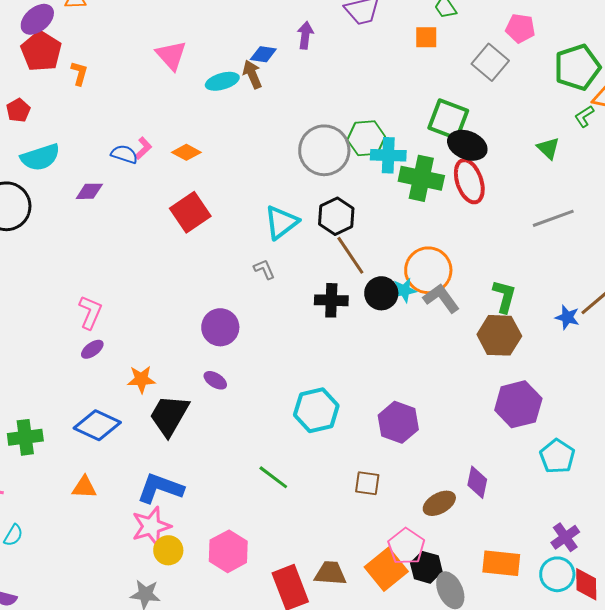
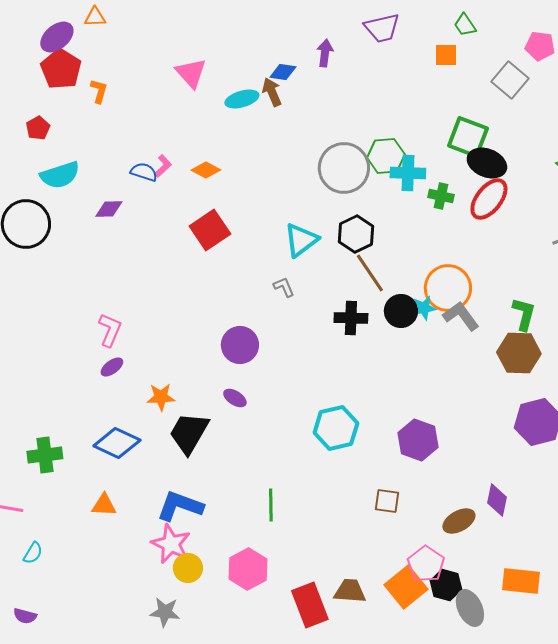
green cross: (421, 178) -> (441, 196), size x0.6
red ellipse: (469, 181) -> (489, 199), turned 57
green line: (273, 477) -> (271, 505), moved, turned 52
pink star: (151, 526) -> (171, 544), turned -30

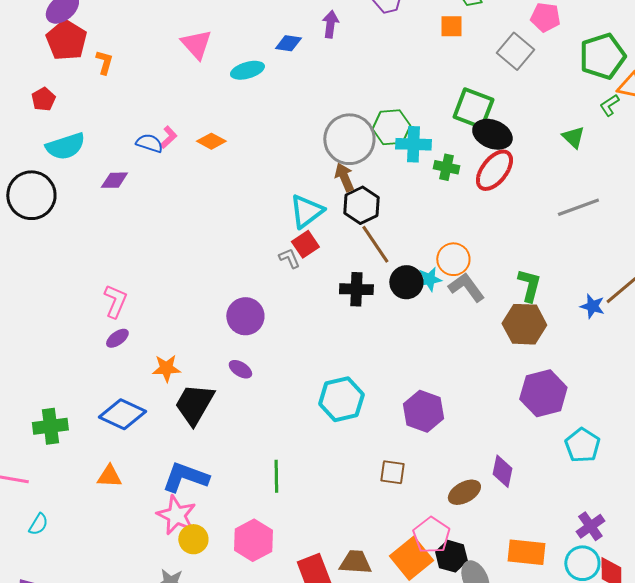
brown arrow: (272, 92) -> (344, 177), moved
red square: (210, 230) -> (305, 244), moved, size x0.7
orange circle: (448, 288) -> (453, 259), size x0.7

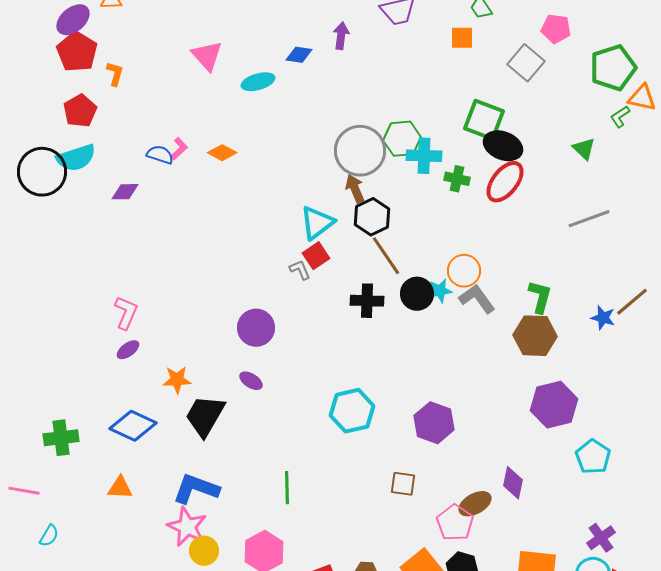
red pentagon: (43, 99) -> (80, 111), moved, size x1.4
black circle: (31, 195) -> (42, 172), moved
pink pentagon: (431, 535) -> (455, 523), moved

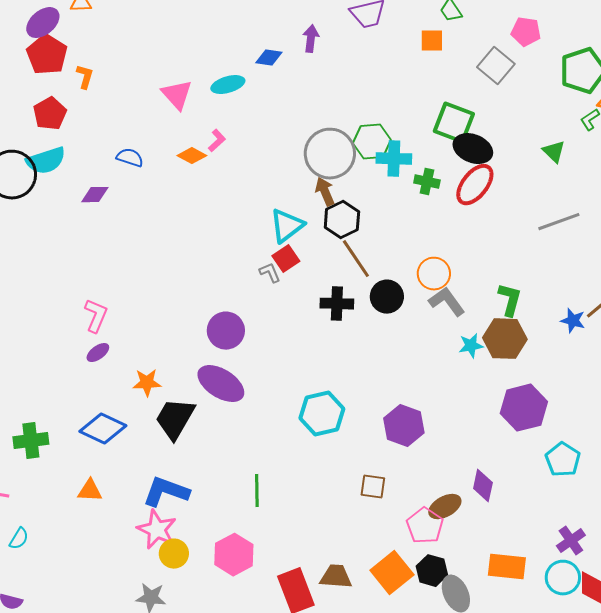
pink triangle: (207, 56) -> (177, 95), moved
pink L-shape: (179, 149) -> (217, 141), moved
cyan star: (440, 291) -> (471, 346), moved
purple ellipse: (251, 381) -> (221, 384), size x2.0

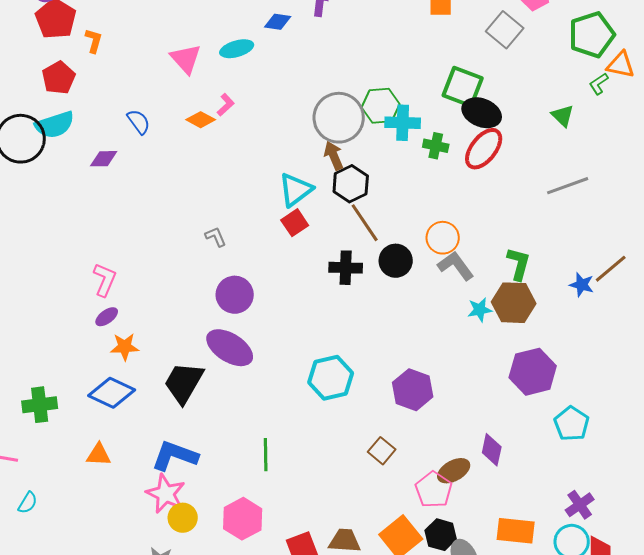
blue semicircle: (130, 158) -> (139, 122), turned 36
gray L-shape: (270, 273) -> (216, 237), moved
orange star: (147, 383) -> (125, 347), moved
brown square: (373, 487) -> (382, 451), turned 32

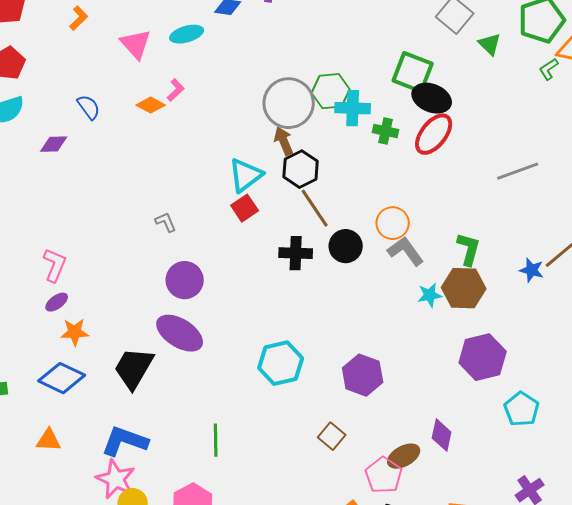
orange L-shape: (94, 41) -> (79, 18), moved, turned 30
green triangle: (563, 116) -> (490, 44), moved

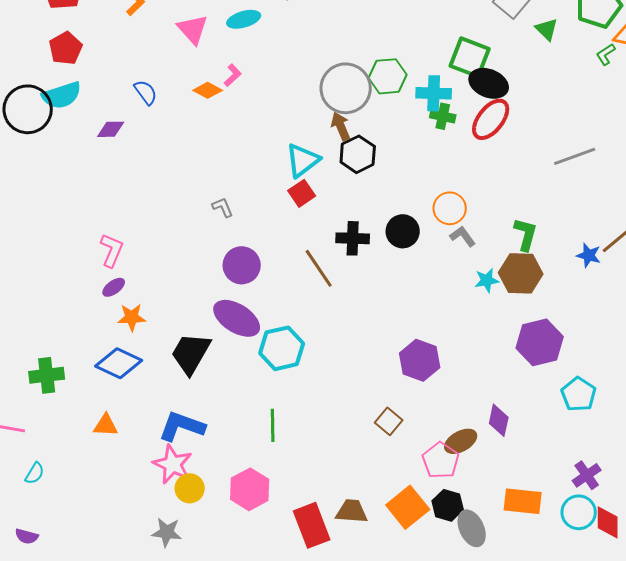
cyan cross: (353, 108) -> (434, 93), moved
brown line: (315, 208) -> (319, 268), moved
gray L-shape: (406, 251) -> (463, 236), size x0.7
cyan hexagon: (281, 363) -> (282, 348), moved

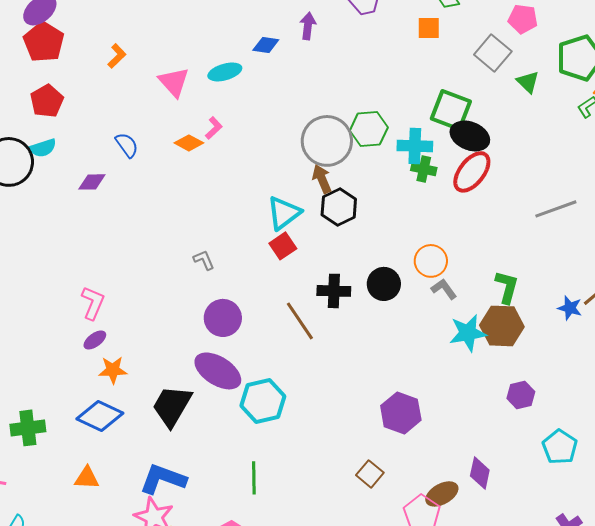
cyan semicircle: (62, 95) -> (43, 148), size x0.7
cyan star: (487, 280) -> (468, 333), size x1.5
purple hexagon: (540, 342) -> (521, 395), size x0.6

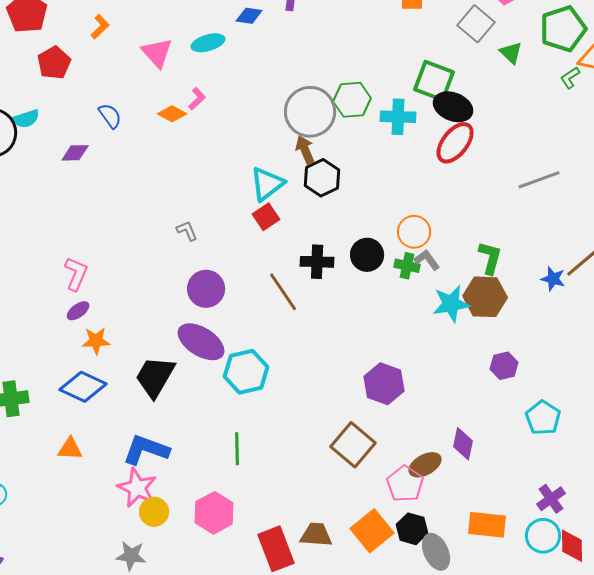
red pentagon: (47, 101) -> (54, 63), moved
green cross: (424, 169) -> (407, 266), moved
brown square: (370, 474) -> (353, 445), size x1.6

